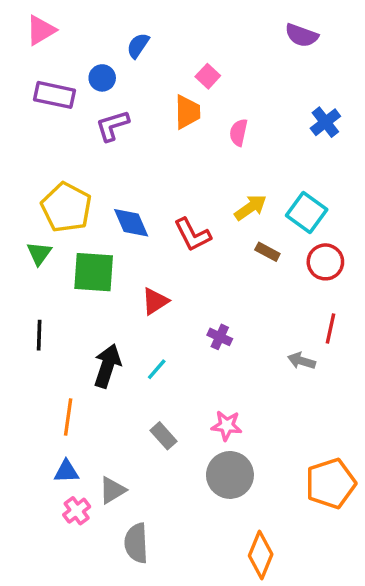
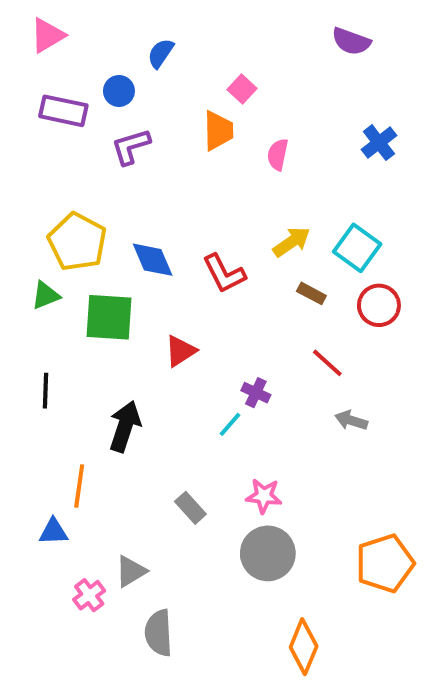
green triangle: (39, 253) -> (45, 295), turned 32
red line: (331, 328) -> (327, 363), moved, turned -60
cyan line: (157, 369) -> (230, 424), moved
blue triangle: (66, 472) -> (53, 532), moved

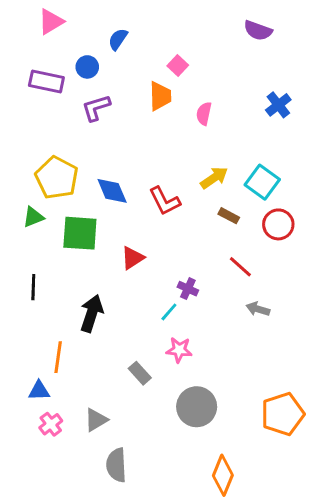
pink triangle: (47, 35) -> (51, 22), moved
pink star: (264, 496) -> (179, 350), moved
pink cross: (89, 595) -> (51, 424), moved

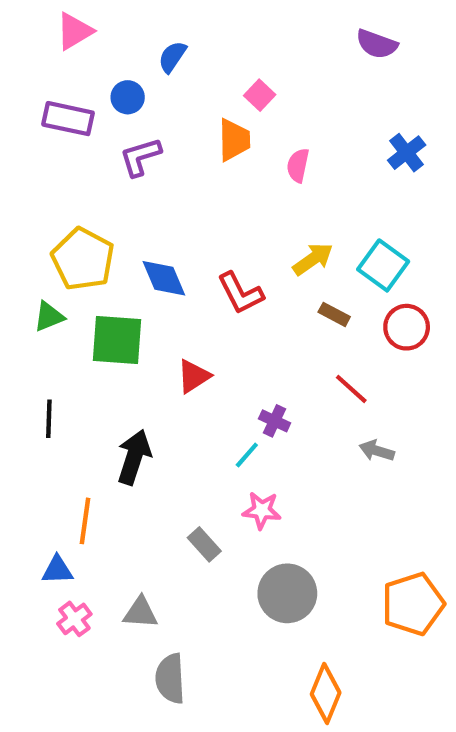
gray triangle: (96, 420) -> (140, 613), turned 35

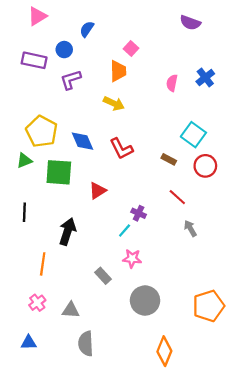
pink semicircle: (298, 165) -> (172, 83), moved
yellow arrow: (313, 259) -> (114, 103), moved, turned 60
gray arrow: (377, 451) -> (190, 228), turned 42
blue triangle: (57, 570) -> (29, 343), moved
pink cross: (74, 619) -> (37, 303), moved

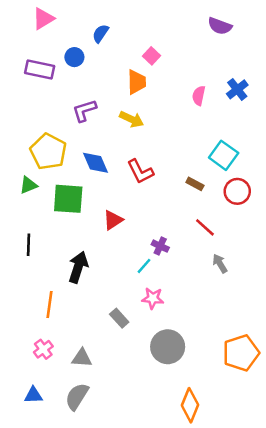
purple L-shape: (71, 80) -> (84, 111), moved
gray semicircle: (86, 344) -> (77, 396), moved, turned 35

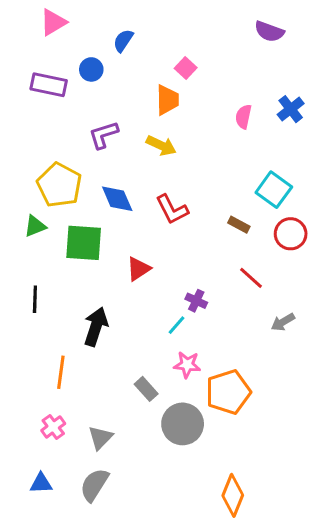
gray arrow: (220, 263) -> (283, 322), moved, turned -90
gray circle: (168, 347) -> (183, 424), moved
orange pentagon: (241, 353) -> (228, 392), moved
gray triangle: (82, 358) -> (100, 438), turned -50

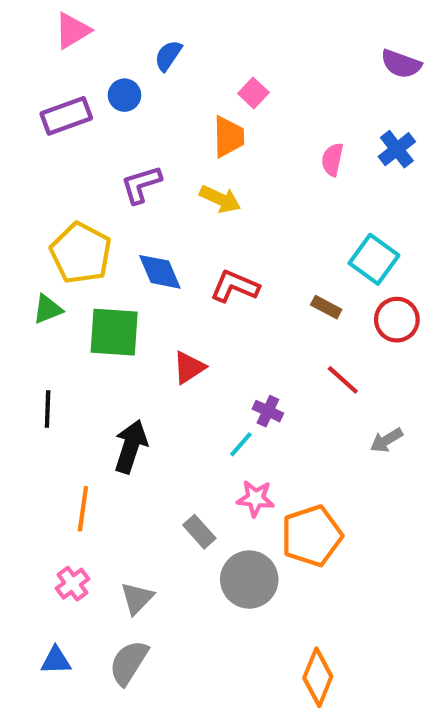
purple semicircle: (269, 31) -> (401, 64), moved
purple rectangle: (49, 85) -> (66, 116), turned -32
red L-shape: (172, 209) -> (235, 286), turned 140

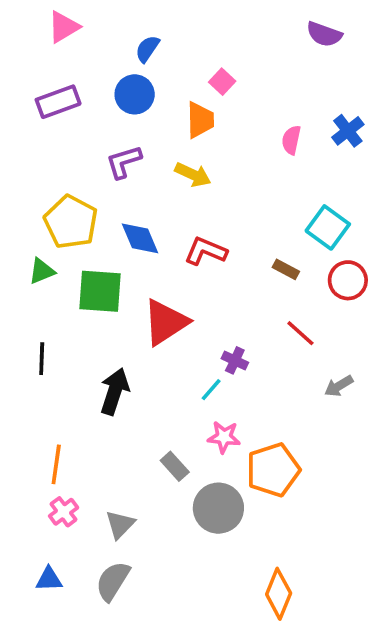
purple semicircle: (401, 64) -> (324, 34), moved
blue circle: (124, 95) -> (135, 94), moved, size x1.4
red triangle: (189, 367) -> (166, 322), size x1.6
orange line: (83, 509) -> (56, 464), moved

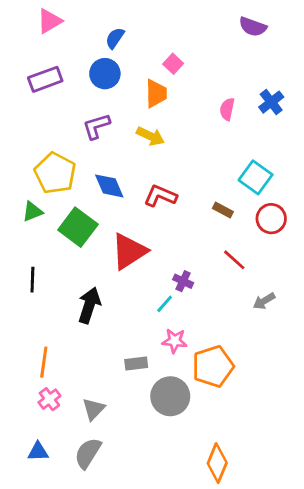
green square: (100, 291) -> (78, 227), turned 33
gray rectangle: (175, 466) -> (136, 364), turned -55

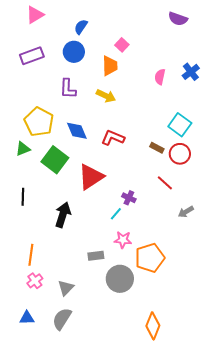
purple L-shape: (96, 126) -> (68, 89), turned -70
red circle: (271, 219) -> (180, 154), moved

